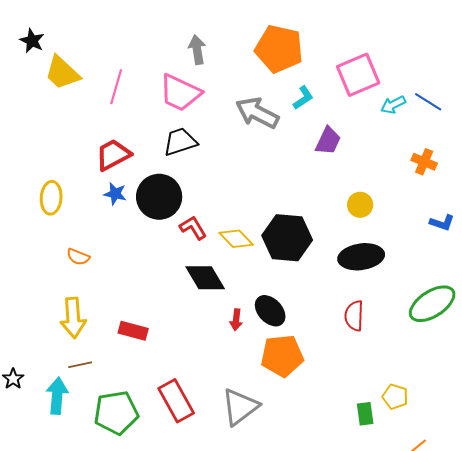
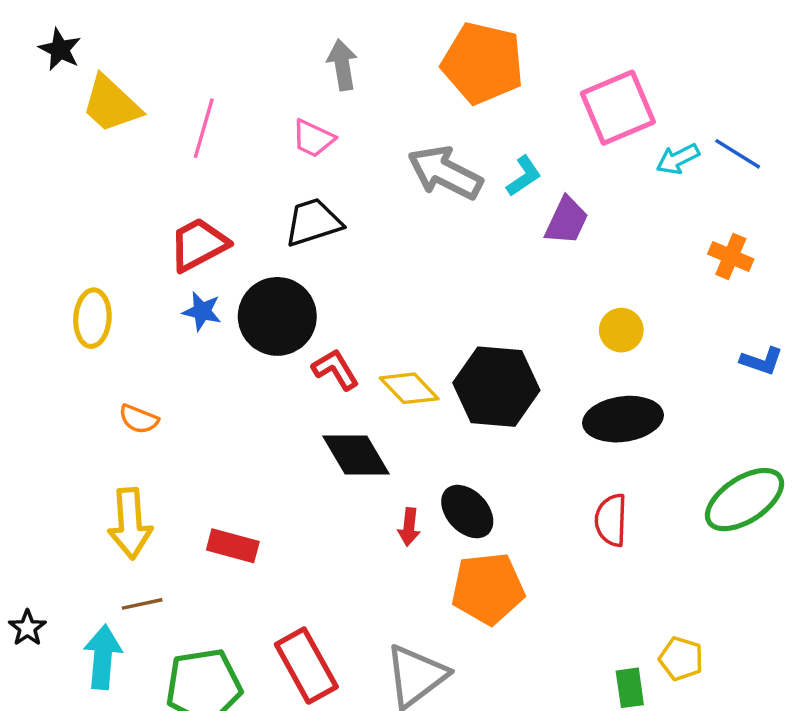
pink trapezoid: (180, 93) -> (313, 138), size x0.6
cyan L-shape: (303, 98) -> (524, 176), moved

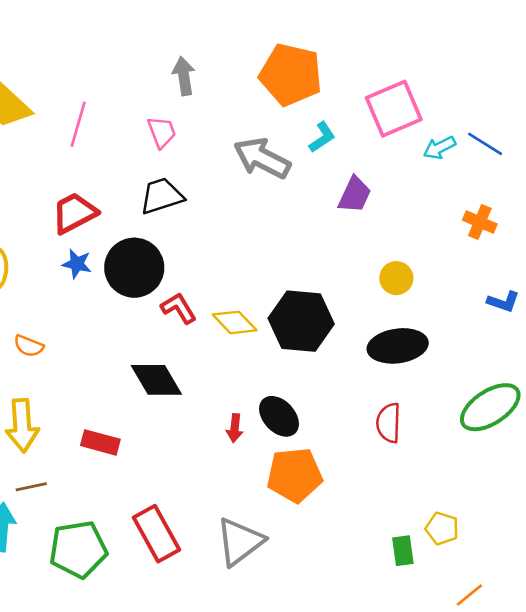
pink trapezoid: (313, 138) -> (162, 132), turned -136
cyan L-shape: (524, 176) -> (322, 137), moved
black diamond: (356, 455) -> (156, 380), moved

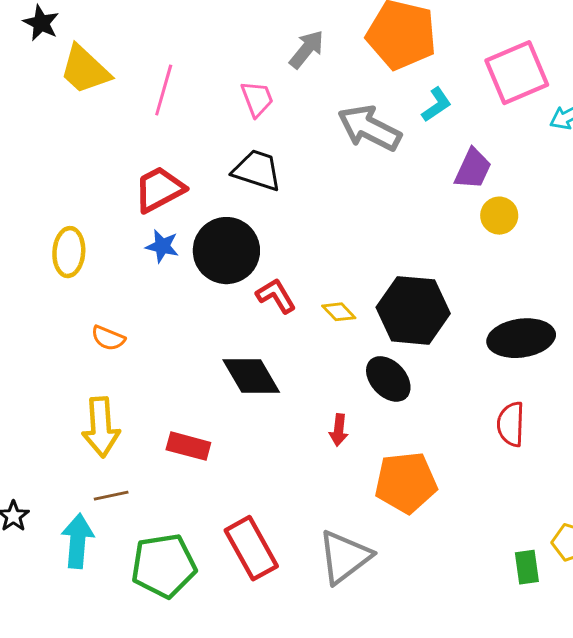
gray arrow: (184, 76) -> (307, 49), moved, turned 48
black trapezoid: (162, 196) -> (257, 170), turned 36
yellow circle: (396, 278) -> (499, 216), moved
yellow diamond: (235, 322) -> (339, 312), size x0.7
black ellipse: (279, 416) -> (388, 379), moved

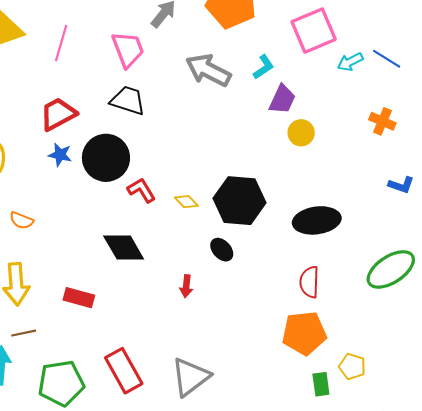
pink trapezoid: (257, 99) -> (128, 49), size x1.4
cyan L-shape: (436, 105) -> (264, 67), moved
black ellipse: (388, 379) -> (222, 250), size x0.7
orange pentagon: (406, 483) -> (304, 333), moved

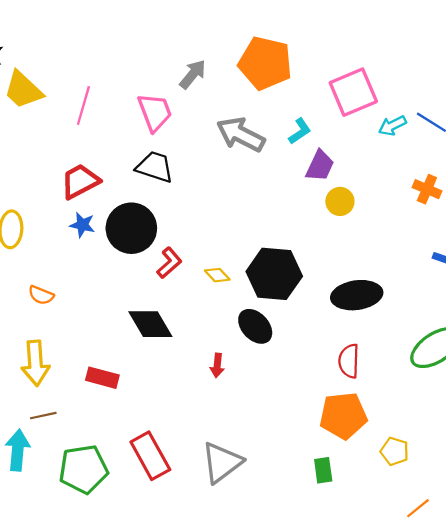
red L-shape: (141, 190) -> (169, 263), turned 80
black ellipse: (222, 250) -> (255, 326), size x1.4
green rectangle: (321, 384) -> (323, 470), moved

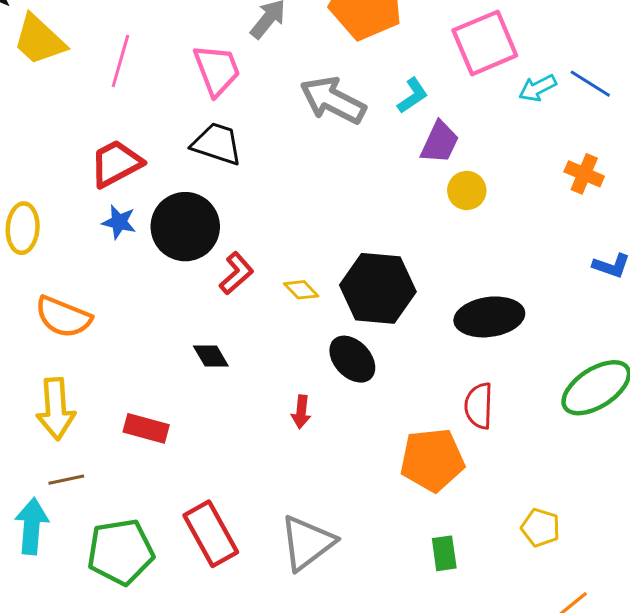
orange semicircle: (41, 295) -> (63, 317), size x1.6
black diamond: (150, 324) -> (211, 356), size x0.6
orange pentagon: (343, 416) -> (432, 460), moved

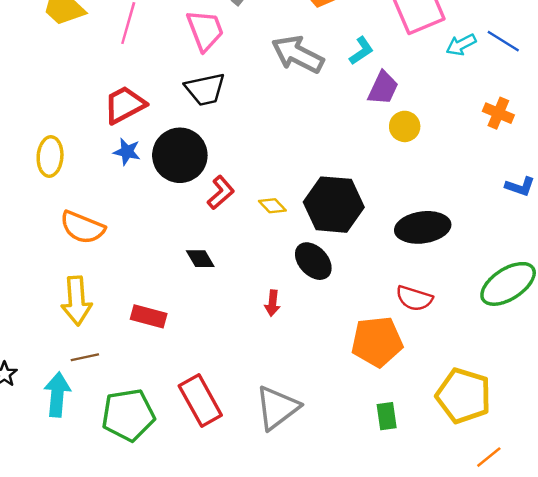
black trapezoid: (217, 144) -> (205, 89), turned 150
red semicircle: (479, 406) -> (414, 298), turned -75
yellow pentagon: (541, 528) -> (464, 396), size x1.8

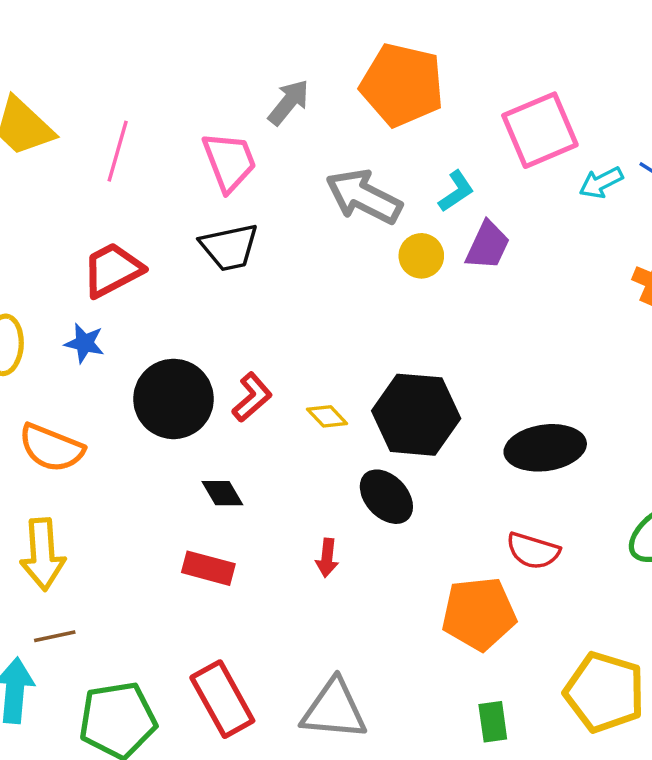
yellow circle: (405, 126) -> (421, 256), moved
blue star: (127, 152) -> (84, 343), moved
black circle: (180, 155) -> (173, 399), moved
red rectangle: (149, 316) -> (208, 568), moved
gray triangle: (277, 408) -> (334, 710), turned 42

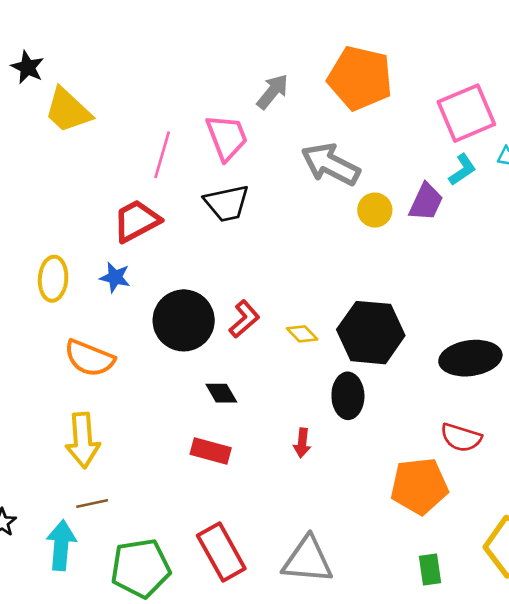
pink line: (118, 151) -> (162, 155), moved
cyan L-shape: (456, 191) -> (462, 170), moved
black ellipse: (386, 497) -> (348, 396), turned 42

